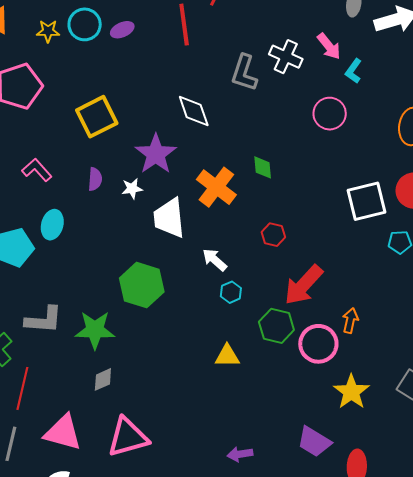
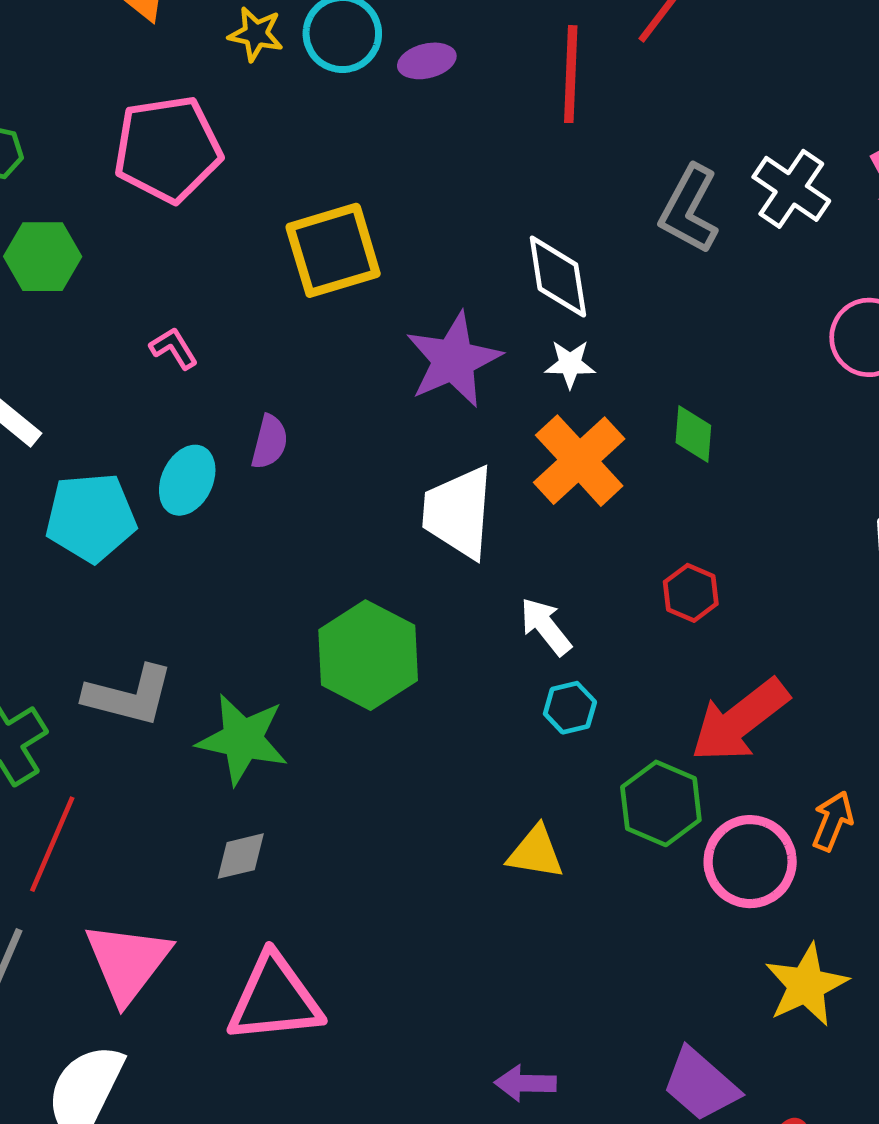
pink L-shape: (37, 170) -> (174, 348), size x0.7
purple semicircle: (95, 179) -> (270, 442), moved
white star: (132, 189) -> (570, 364), moved
pink triangle: (63, 433) -> (128, 962), turned 42

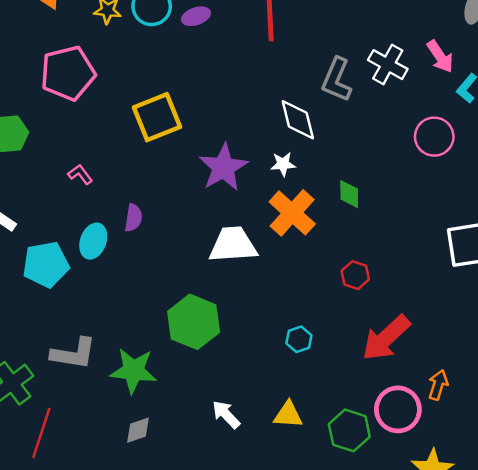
white diamond: (558, 277) -> (298, 120), moved
white trapezoid: (458, 512) -> (233, 245), turned 87
white arrow: (546, 626) -> (226, 414), moved
green hexagon: (661, 803) -> (349, 430), moved

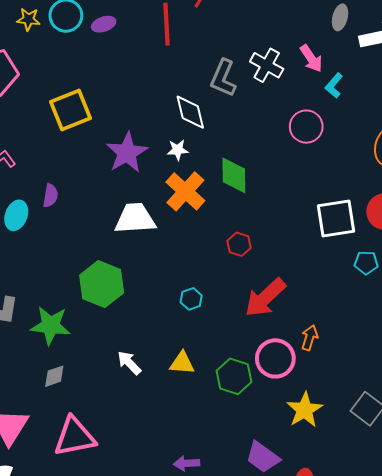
green diamond: (349, 194) -> (234, 175), size x1.5

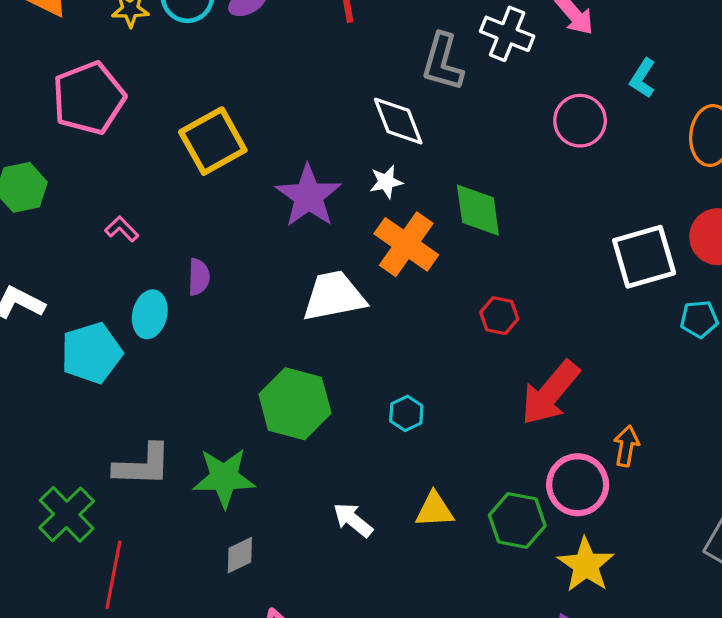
cyan L-shape: (334, 85) -> (643, 78), moved
cyan hexagon: (191, 299) -> (406, 413), moved
yellow star: (305, 410) -> (586, 565), moved

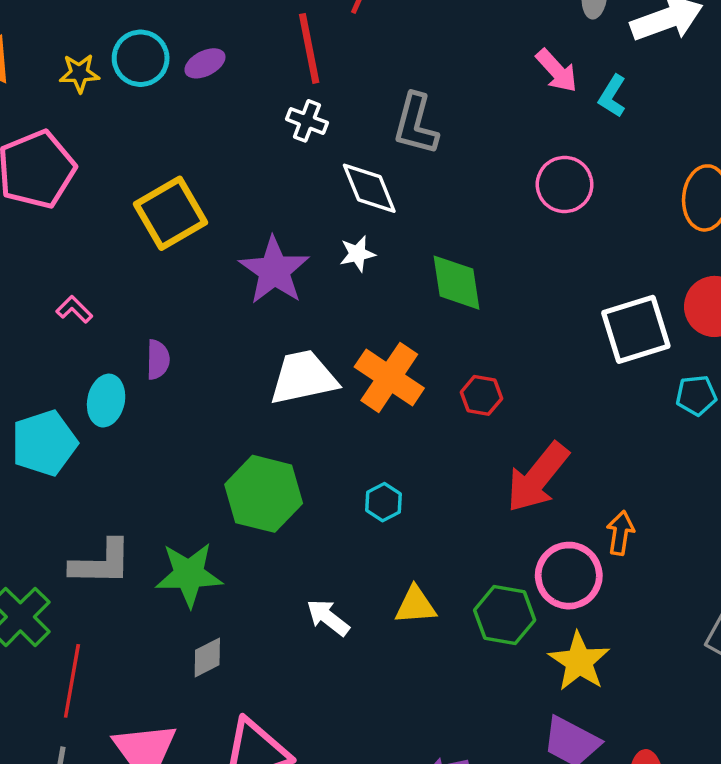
white cross: (507, 34) -> (307, 121), moved, size x0.7
cyan L-shape: (643, 78) -> (612, 96), moved
orange cross: (406, 244) -> (389, 377), moved

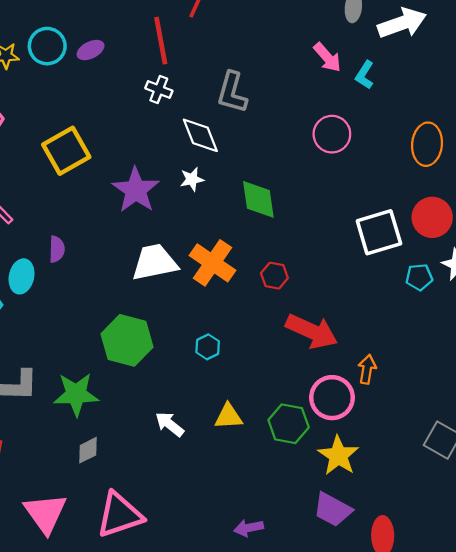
red arrow: (538, 477) -> (312, 331), turned -105

